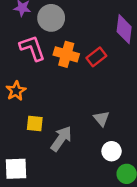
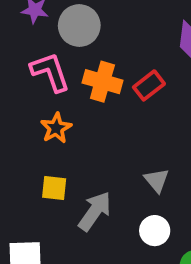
orange star: (16, 91) -> (56, 128), moved
white circle: (112, 151) -> (155, 231), moved

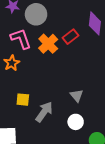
orange cross: (102, 82) -> (48, 44), turned 30
red rectangle: (149, 85) -> (71, 37), moved
orange star: (56, 128) -> (12, 63), moved

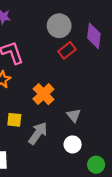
gray circle: (36, 14) -> (59, 26), moved
orange cross: (48, 44) -> (43, 94), moved

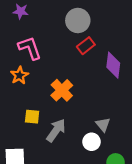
purple diamond: (94, 36) -> (113, 65), moved
gray triangle: (74, 115) -> (103, 125), moved

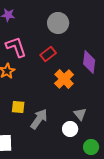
red rectangle: (86, 46) -> (48, 54), moved
orange cross: (62, 90) -> (64, 79), moved

